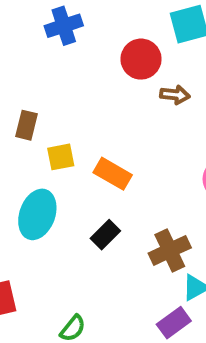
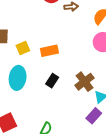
orange rectangle: (113, 174) -> (49, 51), turned -30

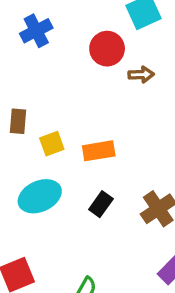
cyan ellipse: (18, 78) -> (40, 196), turned 55

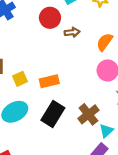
black rectangle: (101, 204) -> (53, 114), size x1.6

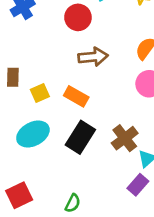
brown arrow: (72, 32) -> (93, 57), moved, size x1.5
orange rectangle: (49, 81) -> (76, 96), turned 42

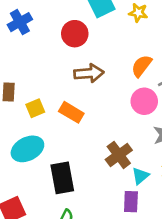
black rectangle: (80, 137) -> (62, 178), moved, turned -44
purple rectangle: (138, 185) -> (131, 202), turned -40

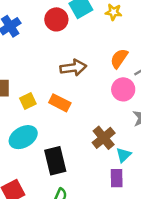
red circle: (75, 34) -> (56, 19), moved

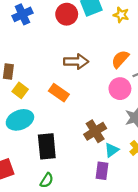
yellow square: (28, 101) -> (20, 90), moved, turned -35

